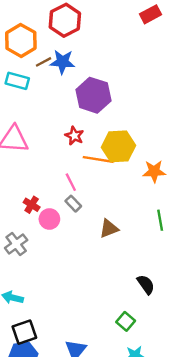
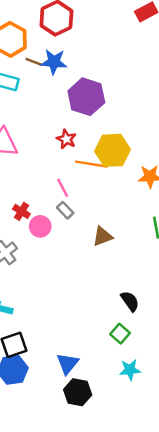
brown line: (43, 62) -> (34, 62), turned 49
black semicircle: (146, 284) -> (130, 301), moved

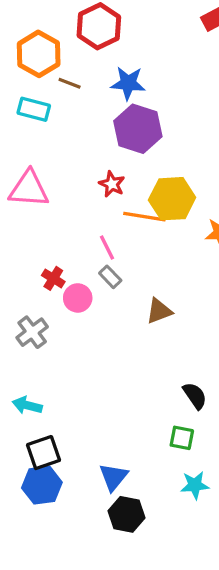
blue star: (54, 62) -> (128, 83), moved
green square: (120, 334) -> (182, 438), turned -30

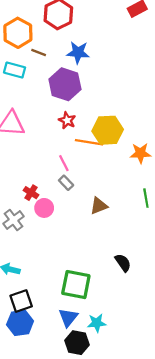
purple hexagon: (138, 129) -> (65, 84), moved
red cross: (53, 278) -> (31, 193), moved
pink circle: (78, 298) -> (44, 208), moved
green square: (182, 438) -> (76, 285), moved, size x1.8
cyan star: (195, 485) -> (97, 323), moved

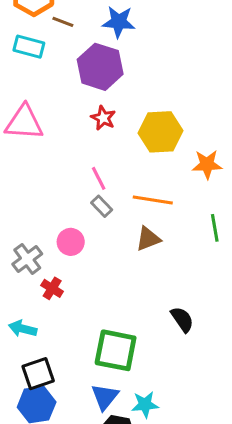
orange line: (89, 142) -> (153, 200), moved
red cross: (31, 193) -> (52, 288), moved

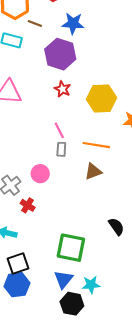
gray rectangle: (102, 206) -> (61, 149), turned 48

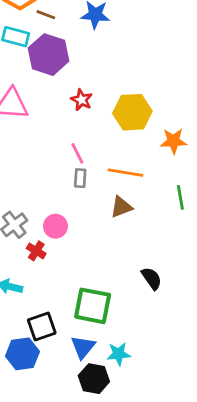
purple hexagon: (60, 54) -> (49, 55), moved
pink circle: (40, 174) -> (55, 226), moved
black square: (18, 264) -> (42, 326), moved

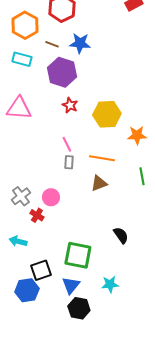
brown line: (46, 15) -> (52, 44), moved
purple hexagon: (49, 55) -> (62, 72), moved
cyan star: (119, 354) -> (110, 284), moved

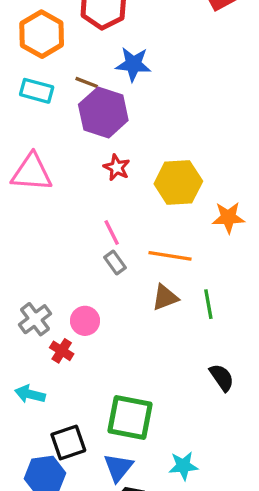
brown line: (52, 44) -> (87, 82), moved
gray rectangle: (69, 162) -> (115, 262), turned -40
green line: (142, 176) -> (208, 304), moved
black semicircle: (121, 235) -> (222, 377), moved

